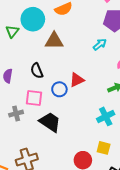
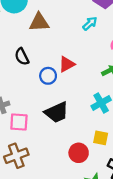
pink square: (34, 98) -> (19, 122), moved
black trapezoid: (50, 122) -> (57, 112), moved, turned 125

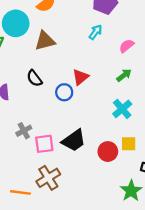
black trapezoid: (57, 112) -> (74, 140), moved
red circle: (79, 153) -> (108, 152), moved

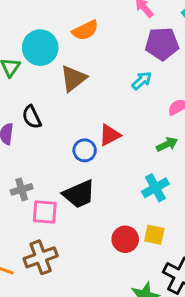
brown triangle: (45, 41) -> (73, 78), turned -35
black semicircle: (34, 78) -> (32, 117), moved
black trapezoid: (74, 140) -> (79, 194), moved

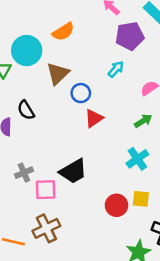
blue circle: (85, 150) -> (81, 93), moved

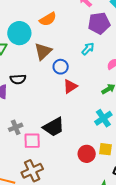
black semicircle: (26, 110) -> (18, 79), turned -63

